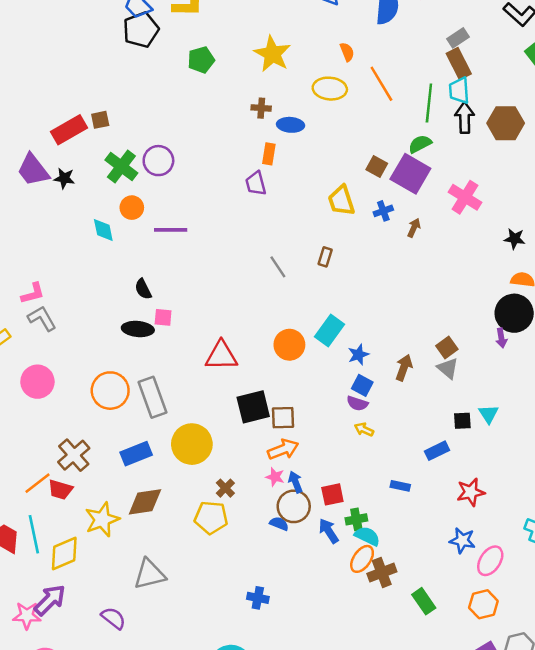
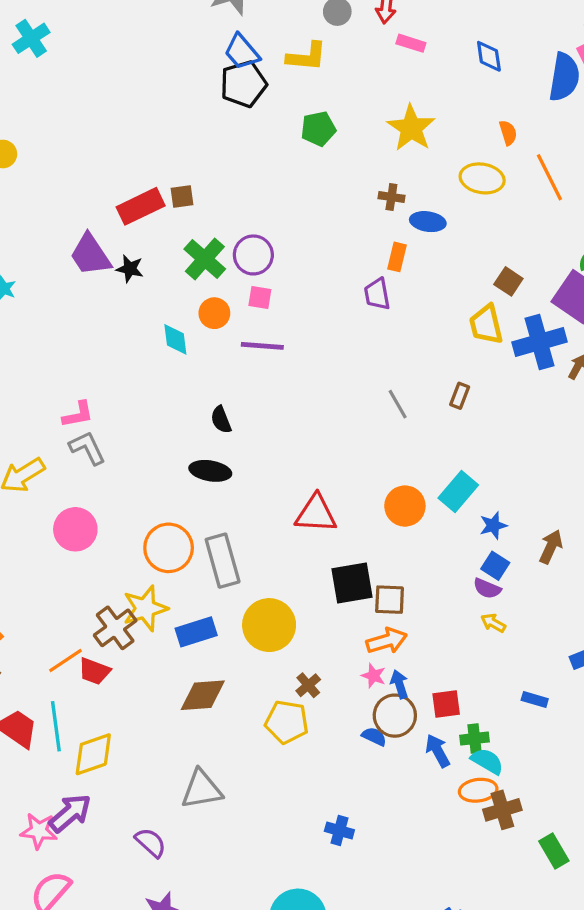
brown square: (377, 166) -> (508, 281), moved
blue cross: (383, 211) -> (540, 342), size x2.0
pink square: (163, 317) -> (260, 298), moved
yellow star: (102, 520) -> (145, 608), moved
orange ellipse: (362, 559) -> (478, 790), turned 44

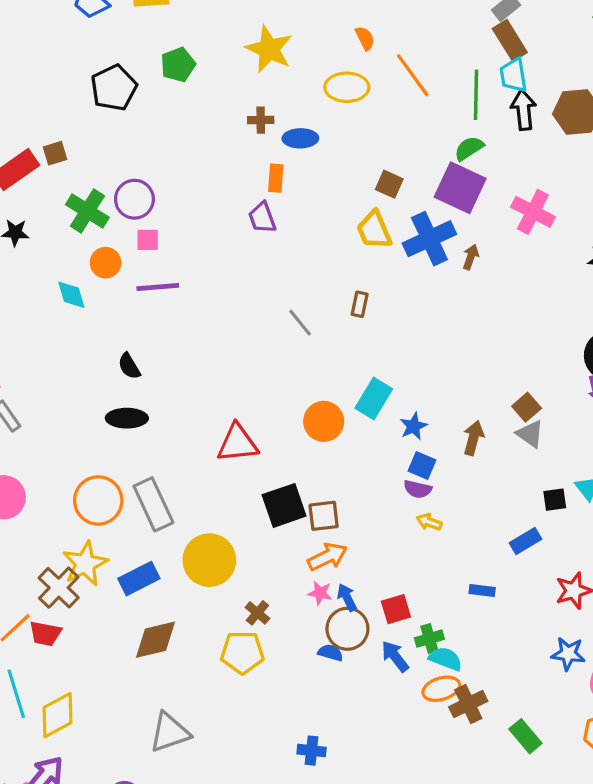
black pentagon: (243, 84) -> (114, 88), moved

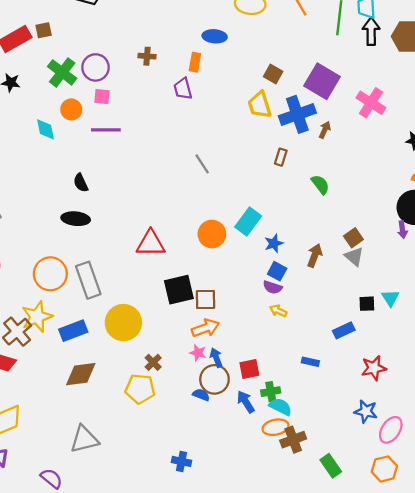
brown cross: (261, 120) -> (147, 56), moved
green semicircle: (469, 148) -> (320, 184), moved, turned 80
brown rectangle: (360, 304) -> (281, 157), moved

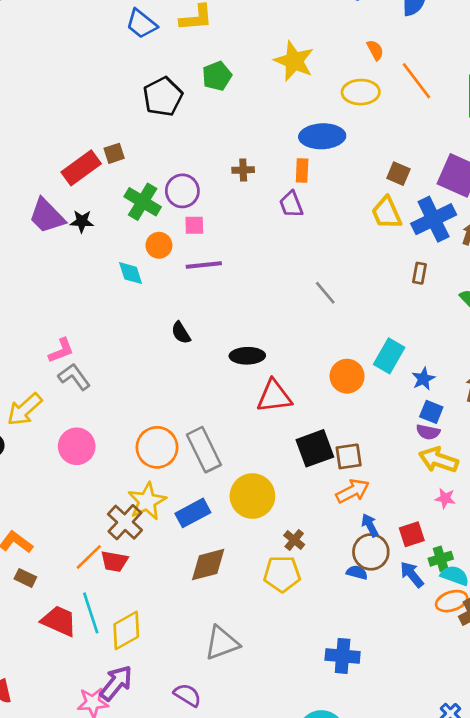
blue ellipse: (215, 36) -> (322, 136), size x1.5
black ellipse: (76, 219) -> (247, 356), moved
yellow arrow: (278, 311) -> (438, 460), size x1.8
pink star: (198, 353) -> (445, 498), moved
blue cross: (181, 461) -> (343, 656), size x1.4

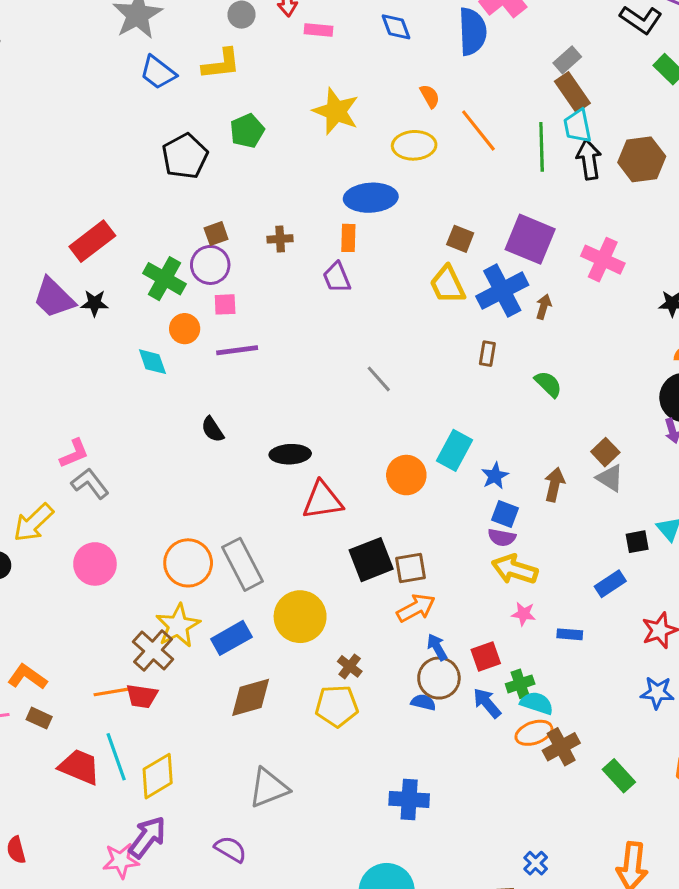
brown square: (114, 153) -> (216, 234), moved
orange line: (89, 557) -> (112, 692), turned 36

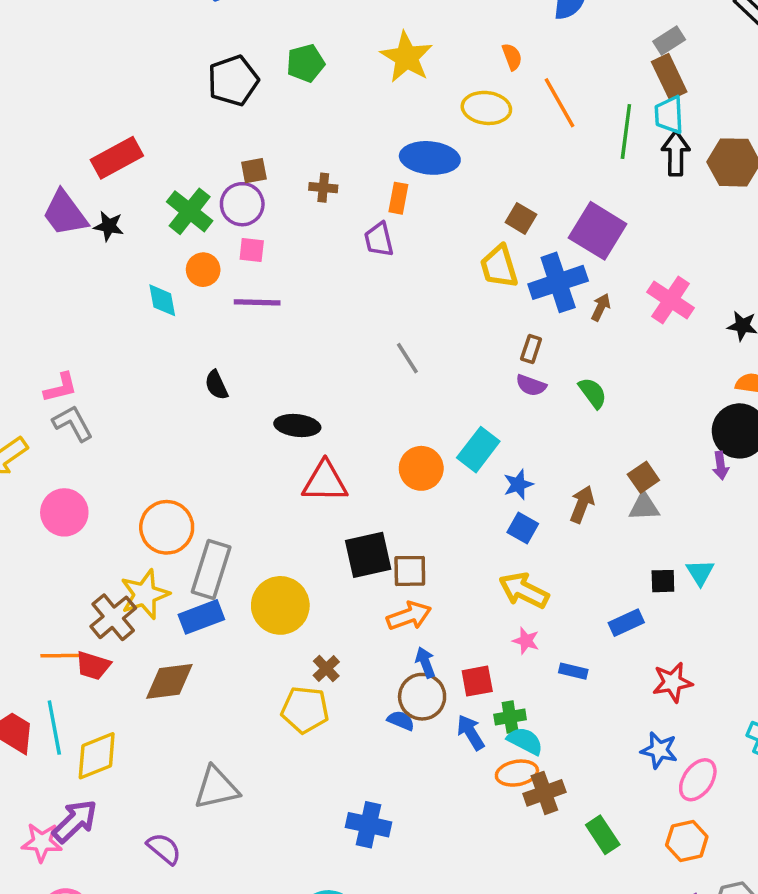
pink cross: (603, 260) -> (671, 300), moved
gray triangle: (610, 478) -> (644, 507), turned -44
purple semicircle: (502, 538) -> (531, 385), moved
gray rectangle: (243, 564) -> (211, 569), moved, turned 36
brown diamond: (251, 697) -> (169, 681), moved

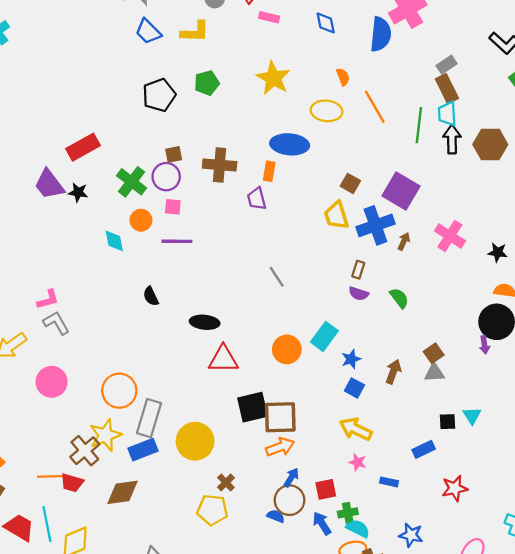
brown cross: (323, 188) -> (220, 165), size x1.8
brown square: (410, 571) -> (280, 417), size x1.5
blue arrow: (425, 662) -> (291, 477), turned 54
blue star: (659, 750) -> (411, 535), moved

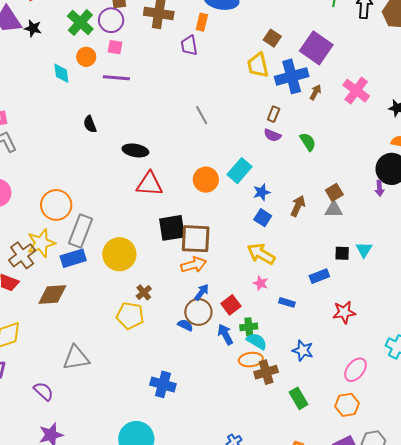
red square: (326, 489) -> (231, 305), turned -30

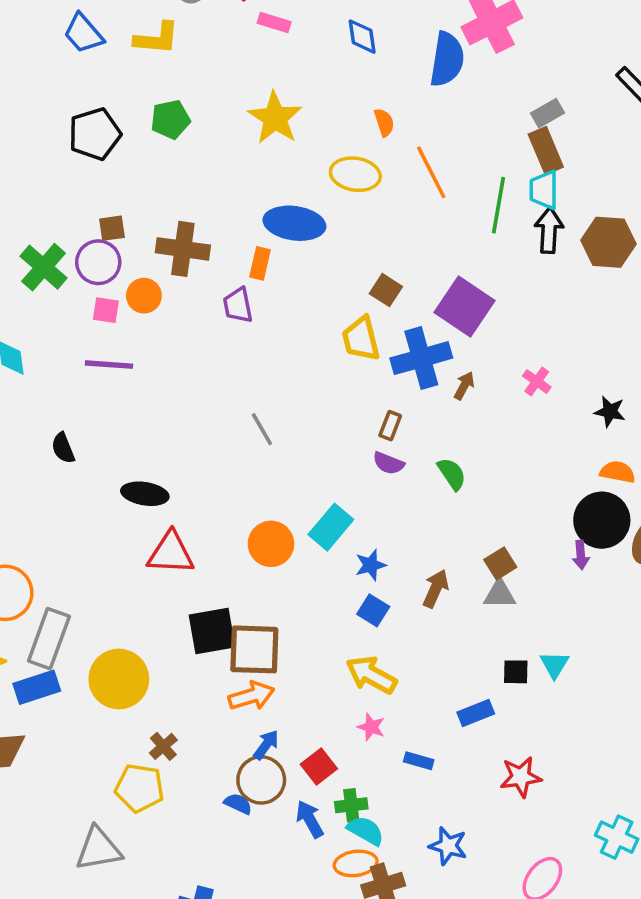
orange circle: (86, 57) -> (144, 296), moved
pink cross: (356, 91) -> (537, 381), size x0.6
gray triangle: (76, 358) -> (99, 849), moved

